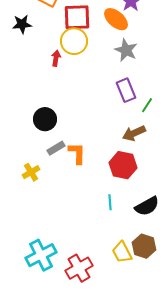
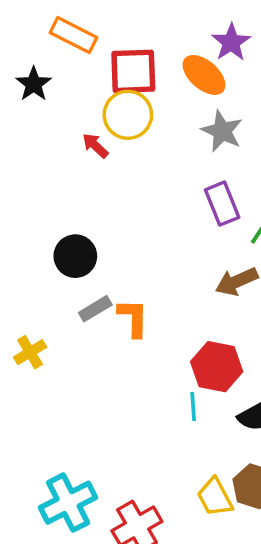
black star: (22, 24) -> (34, 84), turned -30
red arrow: (56, 58) -> (95, 146), turned -56
red hexagon: (123, 165) -> (217, 367), moved
yellow cross: (31, 172) -> (30, 352), moved

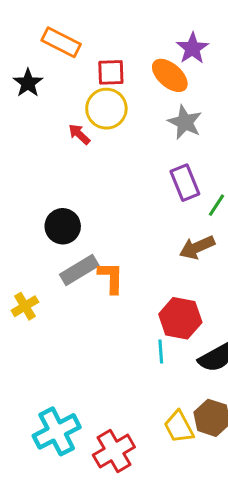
red square: (133, 71) -> (111, 72), size x0.7
gray rectangle: (95, 309) -> (79, 270), size x1.4

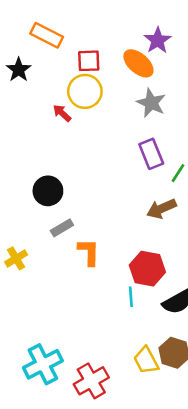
gray rectangle: (79, 270) -> (62, 228), size x0.7
orange L-shape: (111, 278) -> (89, 252), moved

